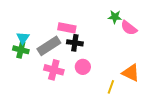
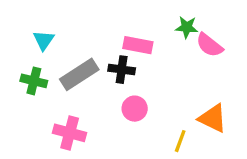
pink rectangle: (67, 28) -> (138, 45), moved
cyan triangle: (23, 38) -> (44, 40), moved
pink cross: (54, 70) -> (70, 133), moved

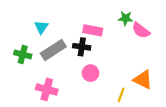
cyan triangle: (44, 40) -> (41, 27), moved

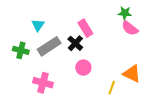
green star: (125, 18) -> (125, 13), moved
pink rectangle: (93, 30) -> (85, 28), turned 48
black cross: (82, 47) -> (75, 43), turned 35

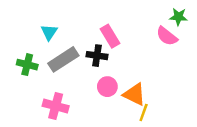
green star: (125, 13) -> (178, 17), moved
black cross: (75, 43) -> (97, 56), turned -35
orange triangle: (132, 74) -> (135, 94), moved

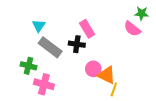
gray rectangle: (63, 59) -> (50, 47), turned 70
green cross: (27, 65) -> (29, 66), moved
pink circle: (107, 87) -> (93, 69), moved

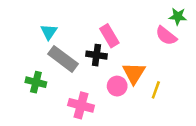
orange triangle: (107, 75) -> (134, 73), moved, turned 36
pink cross: (44, 84) -> (81, 105), moved
yellow line: (114, 89) -> (156, 90), moved

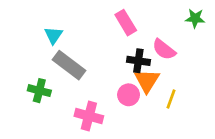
pink rectangle: (109, 36) -> (126, 23), moved
pink semicircle: (166, 36) -> (164, 49), moved
black cross: (97, 55) -> (138, 61), moved

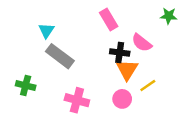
green cross: (39, 91) -> (26, 85), moved
pink circle: (129, 95) -> (122, 99), moved
yellow line: (171, 99) -> (148, 85), turned 35

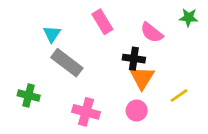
pink rectangle: (109, 19) -> (102, 22), moved
pink semicircle: (142, 43) -> (152, 33), moved
yellow line: (148, 85) -> (179, 96), moved

